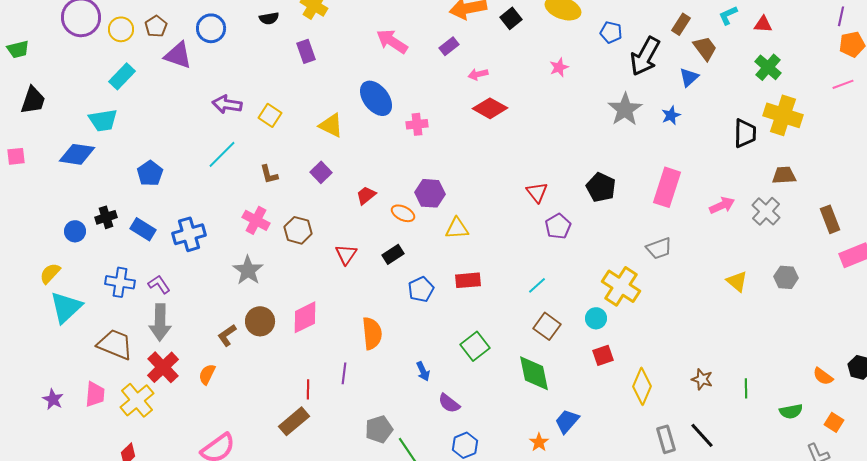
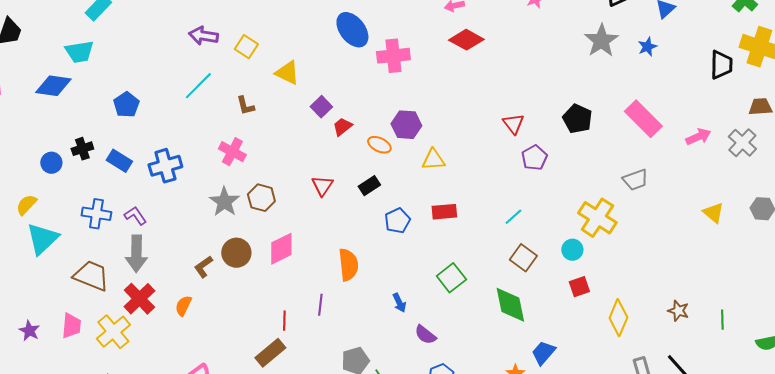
pink cross: (417, 124) -> (393, 56), size x1.5
yellow triangle: (331, 125) -> (287, 73), moved
purple square: (321, 172) -> (321, 107), moved
pink rectangle: (667, 187) -> (643, 119), turned -63
brown hexagon: (298, 230) -> (261, 198), moved

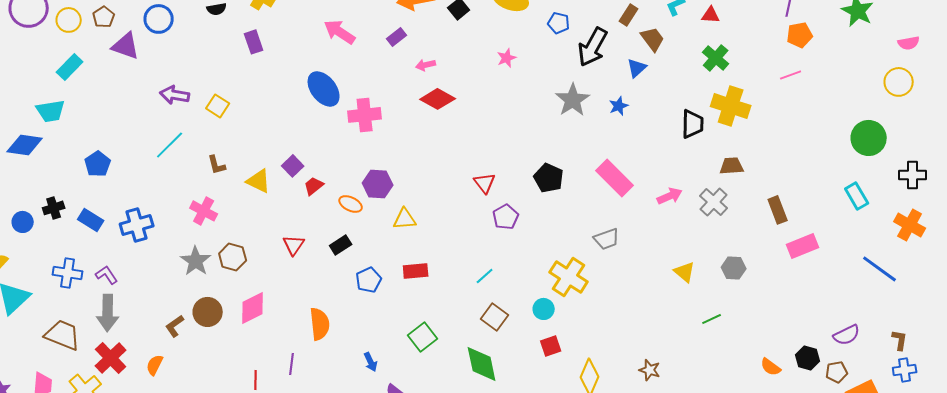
yellow triangle: (287, 73) -> (259, 181), moved
green line: (722, 320) -> (712, 319), moved, turned 66

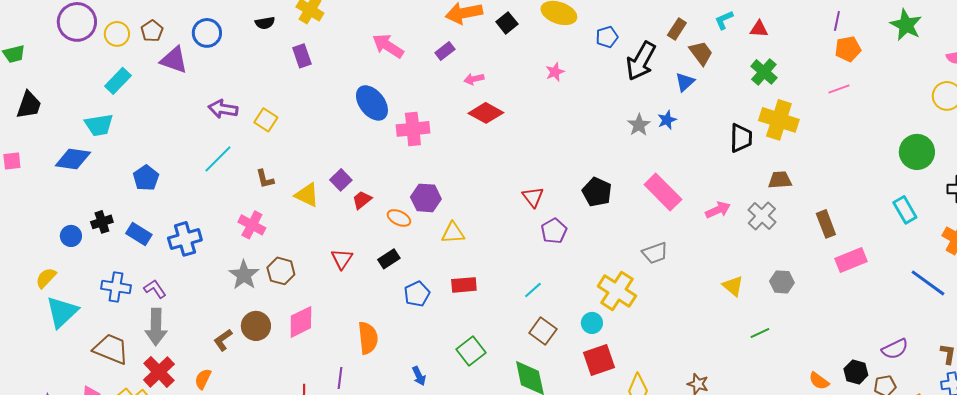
blue pentagon: (559, 23) -> (607, 37), turned -30
gray star: (573, 100) -> (639, 125), moved, size x0.7
red square: (551, 346) -> (599, 360), size x1.5

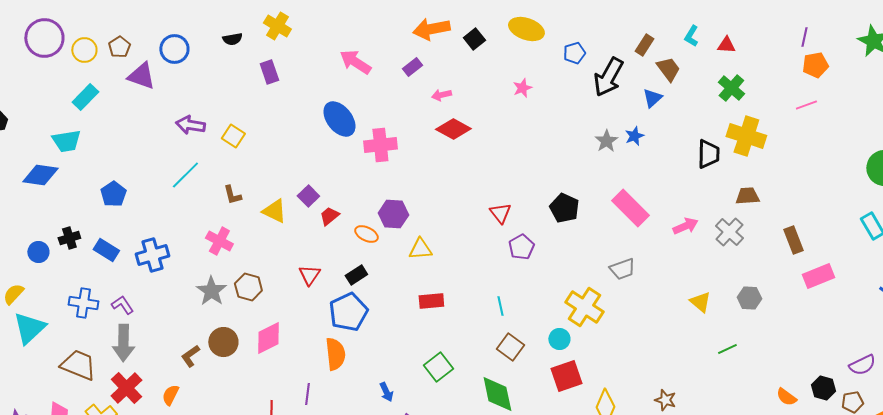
cyan L-shape: (724, 20) -> (691, 36), turned -35
cyan line: (533, 290) -> (500, 306), turned -60
blue pentagon: (417, 294) -> (348, 312), moved, size x1.5

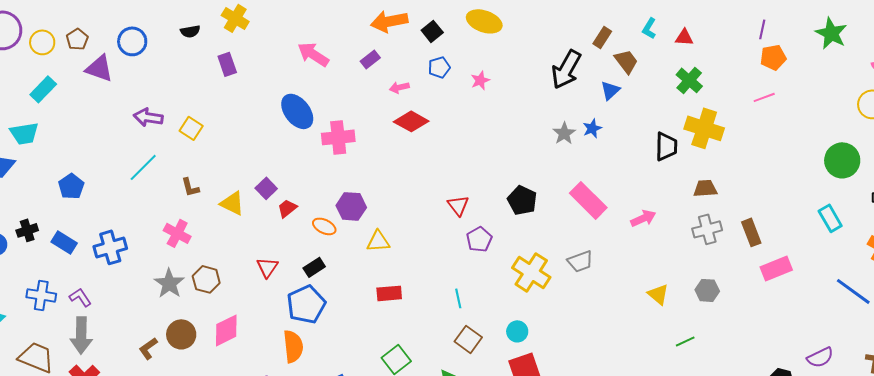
blue pentagon: (574, 53) -> (439, 67), moved
gray cross: (729, 232) -> (707, 229), moved, turned 32
yellow cross: (584, 307) -> (531, 272), moved

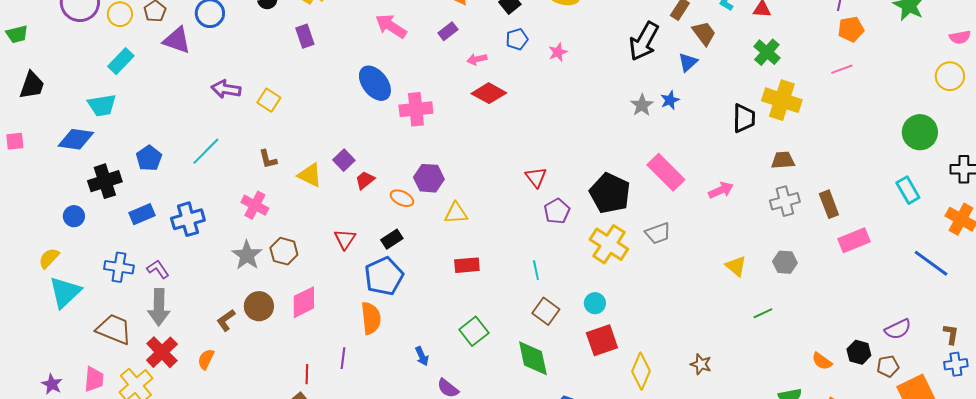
cyan line: (143, 167) -> (206, 151), moved
black pentagon: (522, 200) -> (610, 193), moved, size x1.4
black cross: (27, 230) -> (105, 181), moved, size x1.5
blue rectangle: (64, 242) -> (142, 214), turned -55

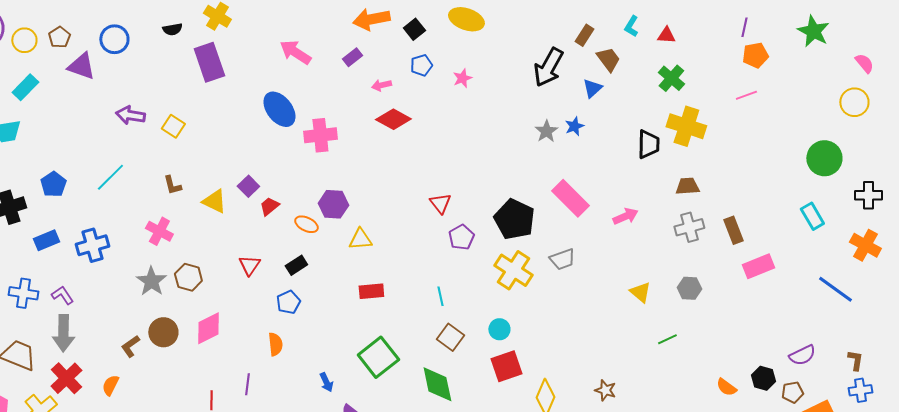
purple rectangle: (305, 36) -> (209, 62), size x1.6
pink semicircle: (960, 37) -> (864, 63), turned -120
blue pentagon: (384, 276) -> (288, 302), size x0.6
orange semicircle: (371, 318) -> (275, 344), size x0.7
green square: (474, 331) -> (378, 357), size x1.4

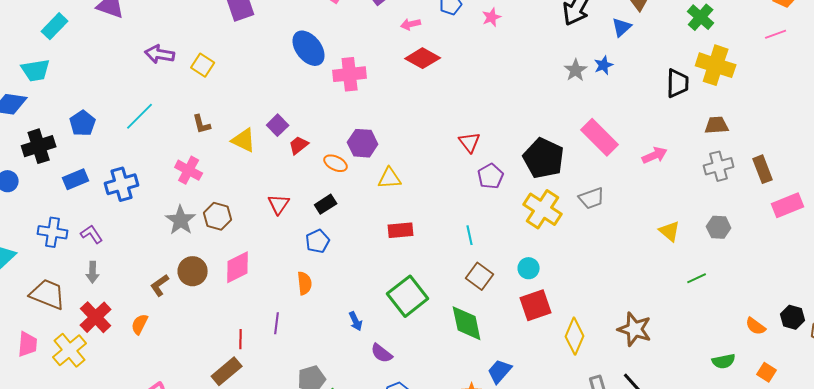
gray arrow: (63, 333) -> (93, 272), size x0.6
brown star: (605, 390) -> (635, 329), size x1.6

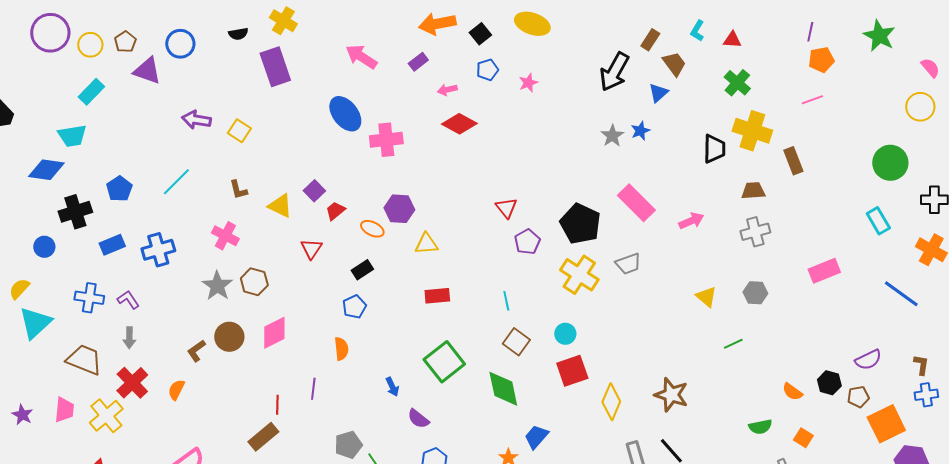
brown rectangle: (763, 169) -> (793, 161), moved
red triangle: (279, 204) -> (311, 249), moved

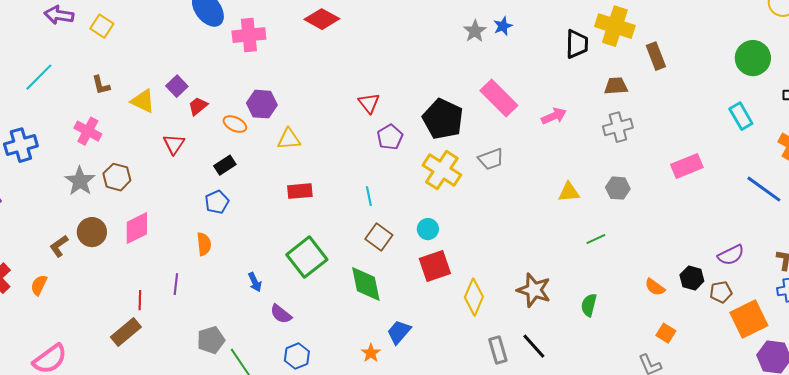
yellow triangle: (706, 297) -> (569, 192), turned -45
green semicircle: (760, 427) -> (589, 305), moved, turned 115

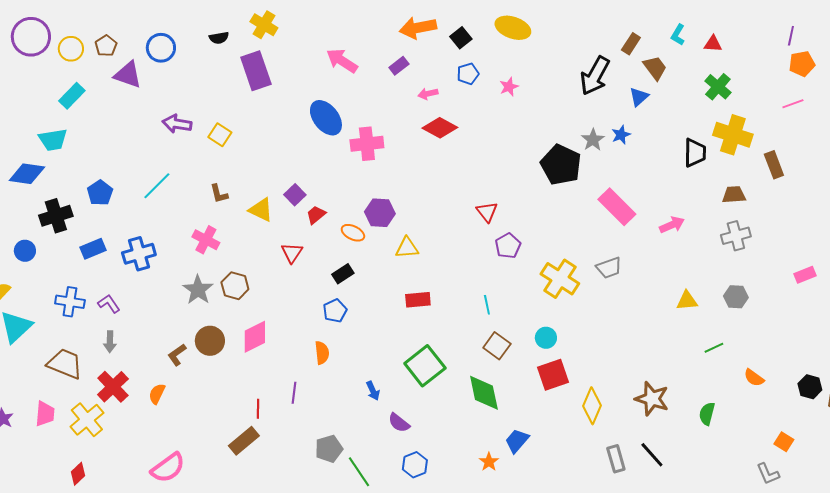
black pentagon: (443, 119) -> (561, 165), moved
pink rectangle: (687, 166) -> (805, 275), size x0.7
orange semicircle: (655, 287) -> (754, 378), moved

